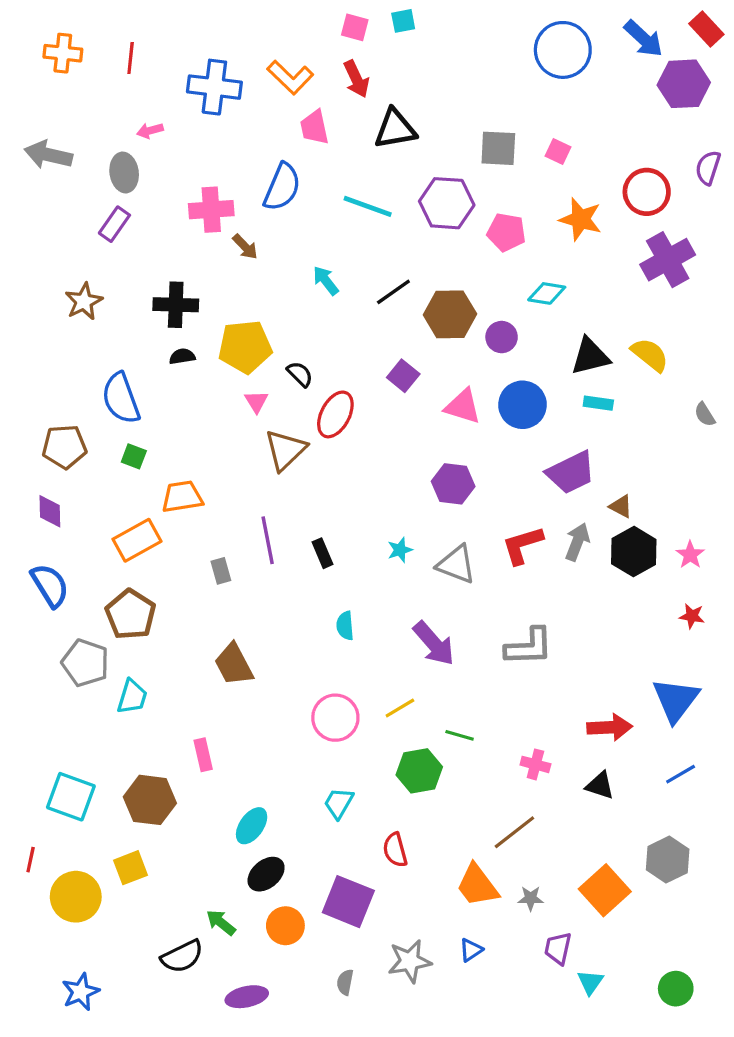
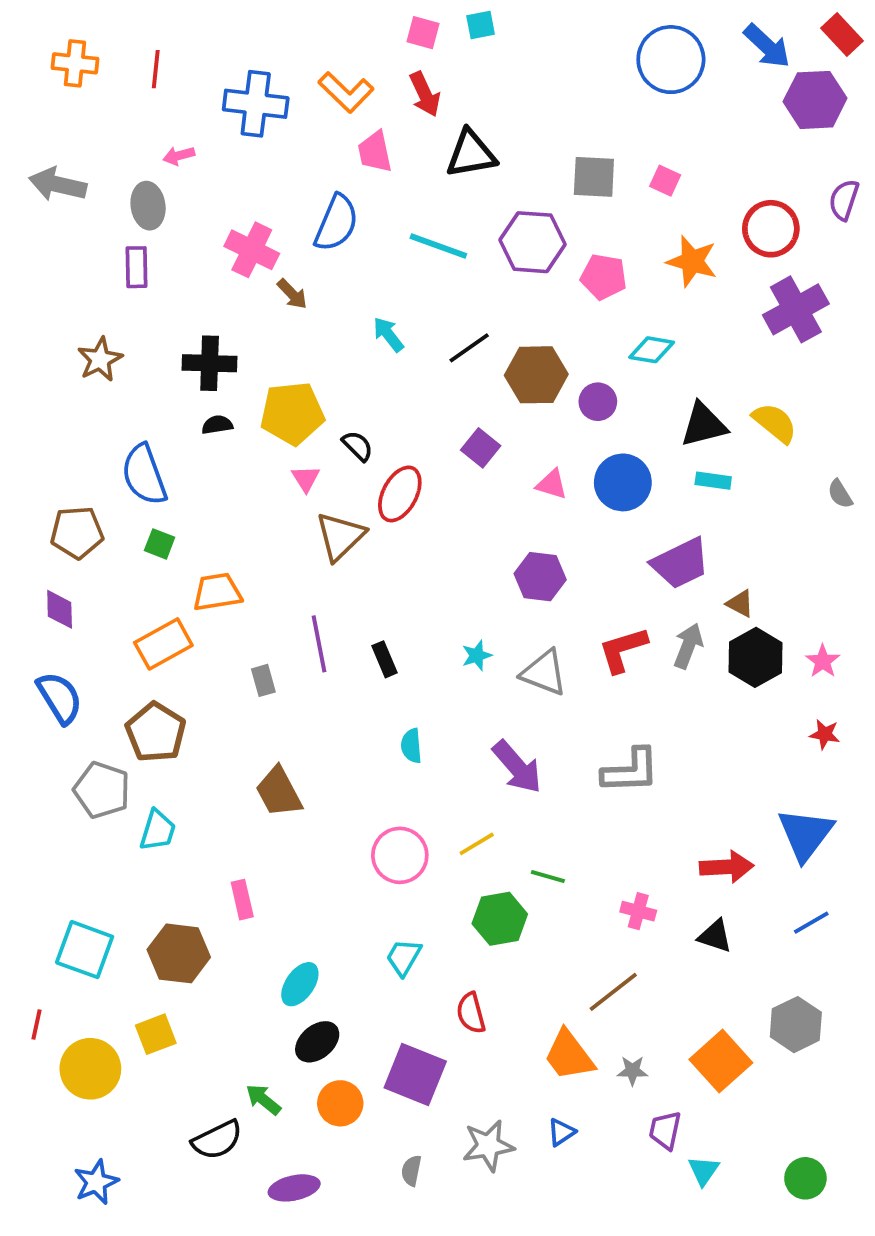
pink cross: (211, 210) -> (252, 250), turned 30
purple rectangle: (114, 224) -> (136, 267), turned -36
pink triangle: (463, 406) -> (552, 484), size x0.7

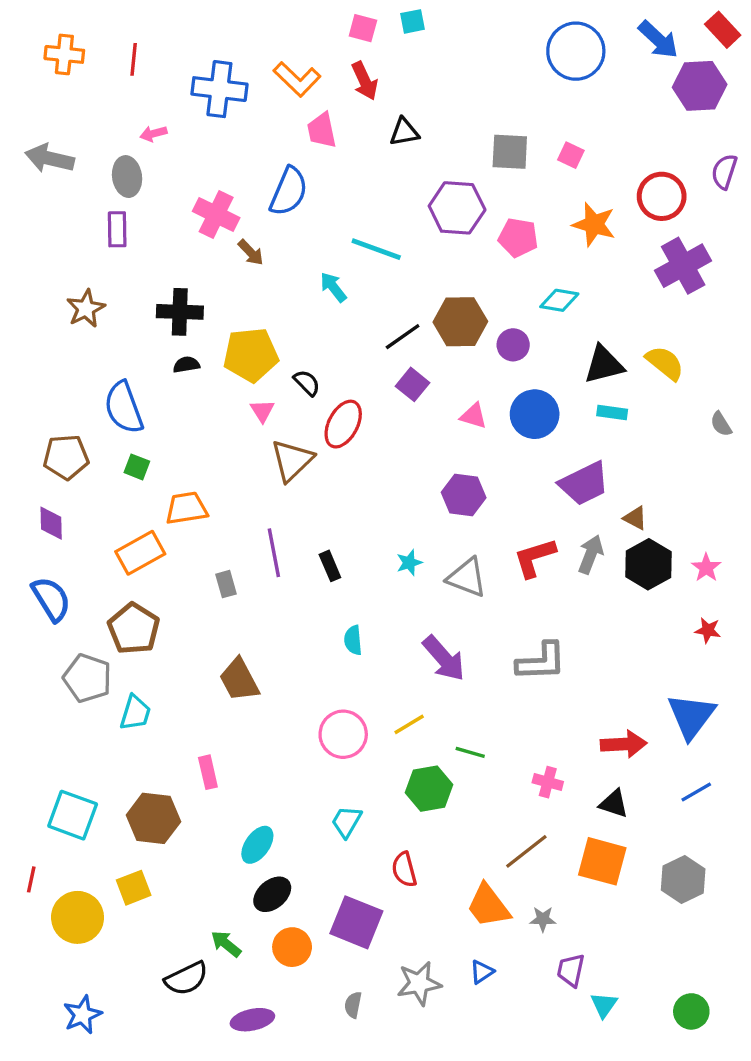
black triangle: (471, 154) -> (404, 132), size x0.7
cyan line: (438, 246) -> (376, 249), moved
black line: (469, 348) -> (403, 337), moved
orange square: (721, 1061) -> (602, 861), moved, turned -33

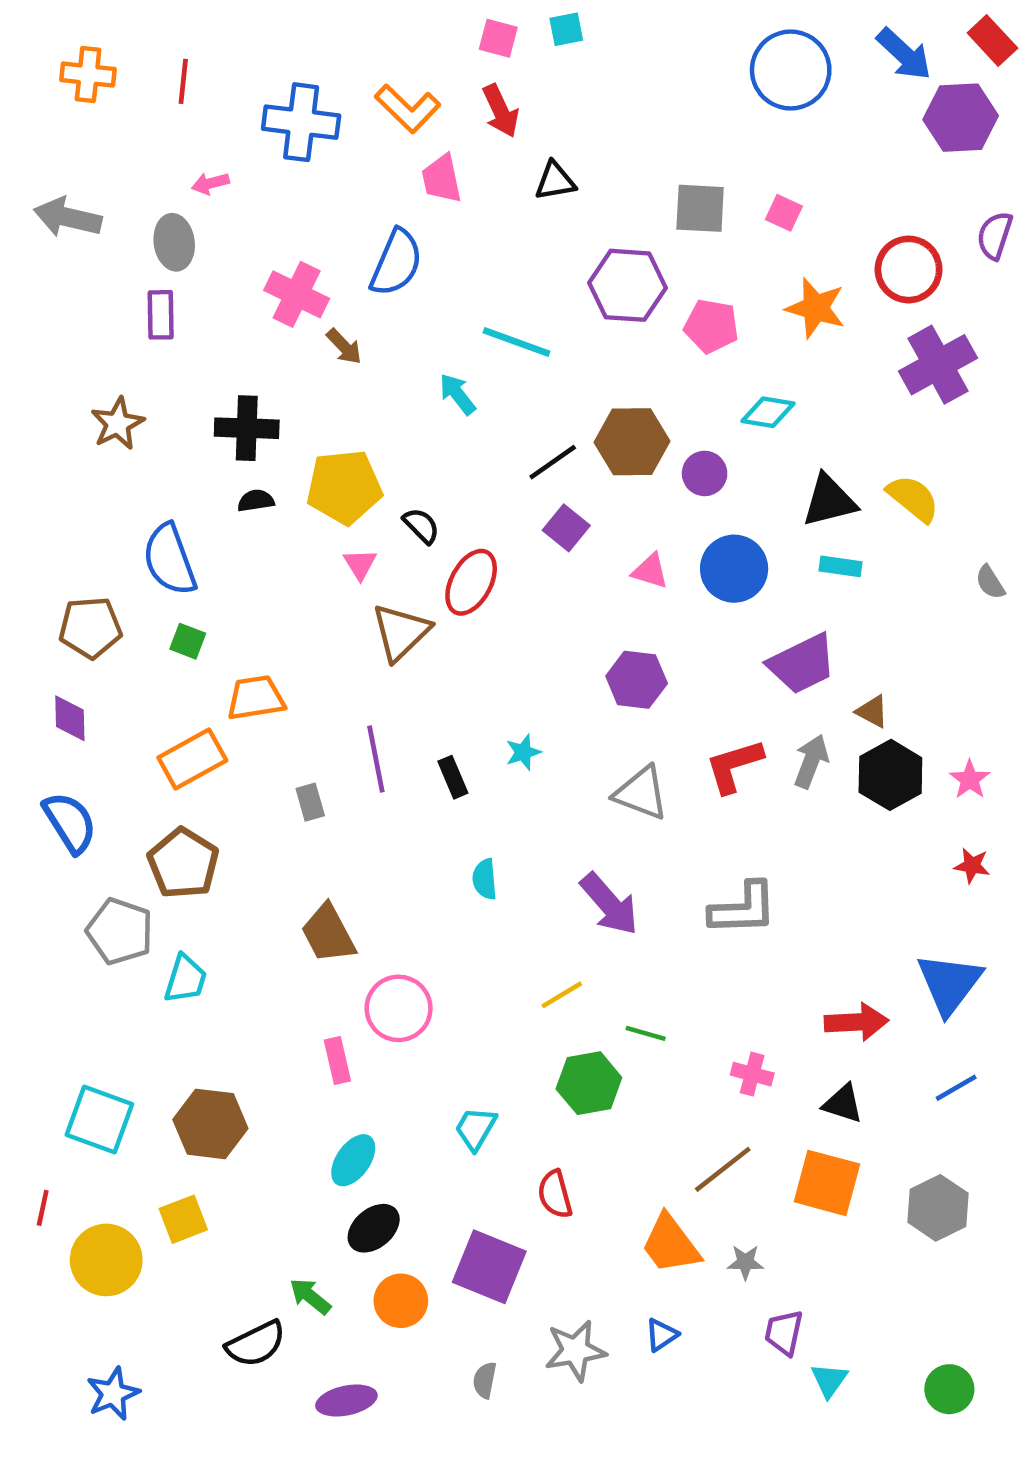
cyan star: (409, 563) -> (523, 752), moved
pink circle: (343, 734) -> (399, 1008), moved
pink rectangle: (208, 772) -> (337, 1061), moved

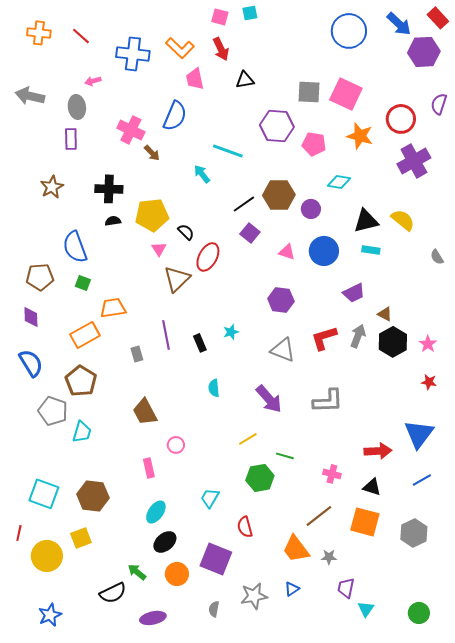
red line: (183, 81) -> (81, 36), turned -54
pink square: (784, 213) -> (346, 94), size x2.0
purple trapezoid: (802, 664) -> (354, 293), size x0.7
pink circle: (399, 1008) -> (176, 445), size x0.6

